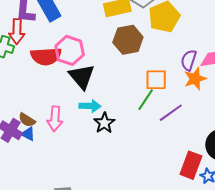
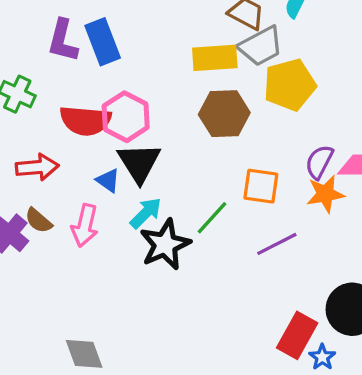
red arrow: (17, 31) -> (37, 167), moved, turned -105
green line: (146, 100) -> (212, 218), moved
cyan arrow: (90, 106) -> (146, 213), turned -55
black star: (104, 123) -> (165, 244), size x1.4
blue triangle: (28, 134) -> (108, 180), moved

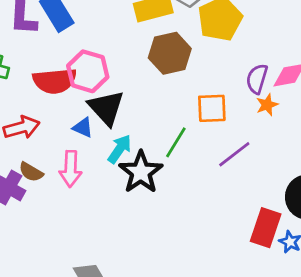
orange star: (325, 194) -> (267, 105), size x0.7

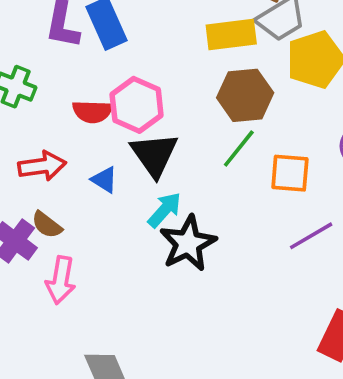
red semicircle: (55, 81) -> (92, 112), size x0.7
blue triangle: (83, 128) -> (104, 180), moved
green line: (176, 142) -> (239, 149), moved
pink arrow: (71, 169) -> (61, 280), moved

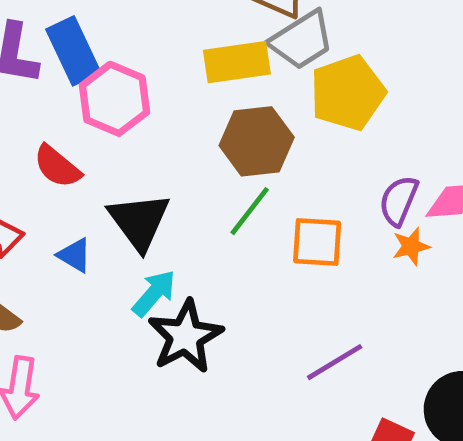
pink hexagon: (137, 105) -> (115, 99), moved
red semicircle: (92, 112) -> (57, 166), turned 39
purple line: (311, 236) -> (335, 362), moved

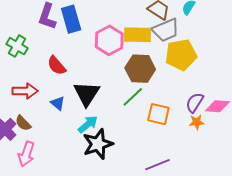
pink hexagon: (115, 99) -> (109, 40), moved

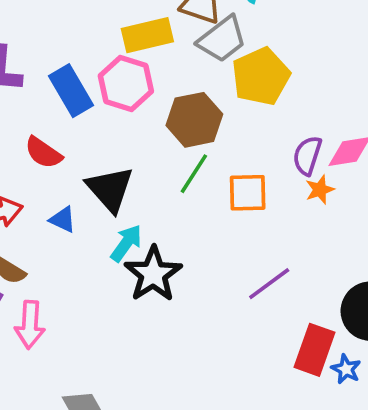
blue rectangle: (71, 19) -> (71, 91), moved
yellow rectangle: (137, 35) -> (147, 35), moved

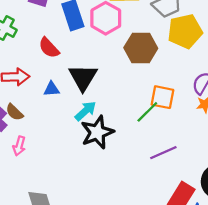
green line: (194, 174) -> (147, 112), moved
blue triangle: (63, 220) -> (52, 89), turned -42
pink arrow: (30, 325) -> (19, 146), size x0.7

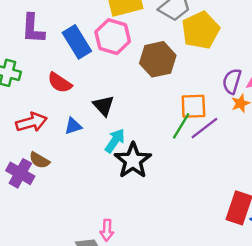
black triangle: (83, 77) -> (104, 106), size x0.7
pink arrow: (19, 146) -> (107, 230), moved
purple line: (163, 153) -> (204, 128), moved

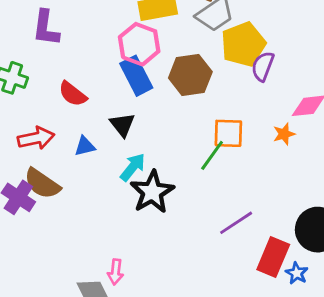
blue rectangle: (77, 42) -> (136, 76), moved
purple semicircle: (232, 81) -> (263, 66), moved
purple line: (204, 128) -> (236, 223), moved
brown semicircle: (39, 160) -> (42, 184), size x1.5

